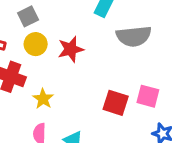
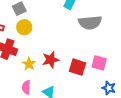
red star: (71, 49) -> (51, 60), moved

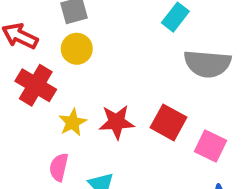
red square: (78, 67) -> (169, 122), moved

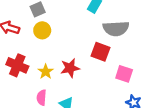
red cross: (36, 85) -> (17, 65), moved
red square: (169, 122) -> (100, 52), moved

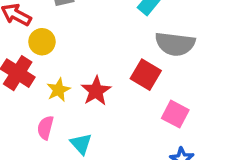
yellow circle: (42, 30) -> (42, 42), moved
red star: (70, 68) -> (96, 91), turned -30

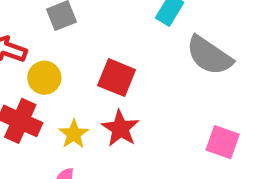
gray semicircle: (175, 44) -> (209, 56), turned 36
red square: (146, 75) -> (117, 78), moved

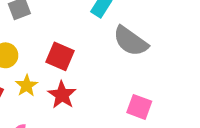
yellow star: (74, 134) -> (27, 86), moved

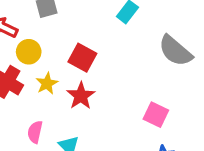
gray semicircle: (131, 41) -> (175, 51), moved

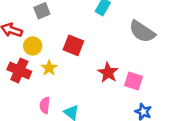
red star: (81, 96) -> (108, 73), moved

